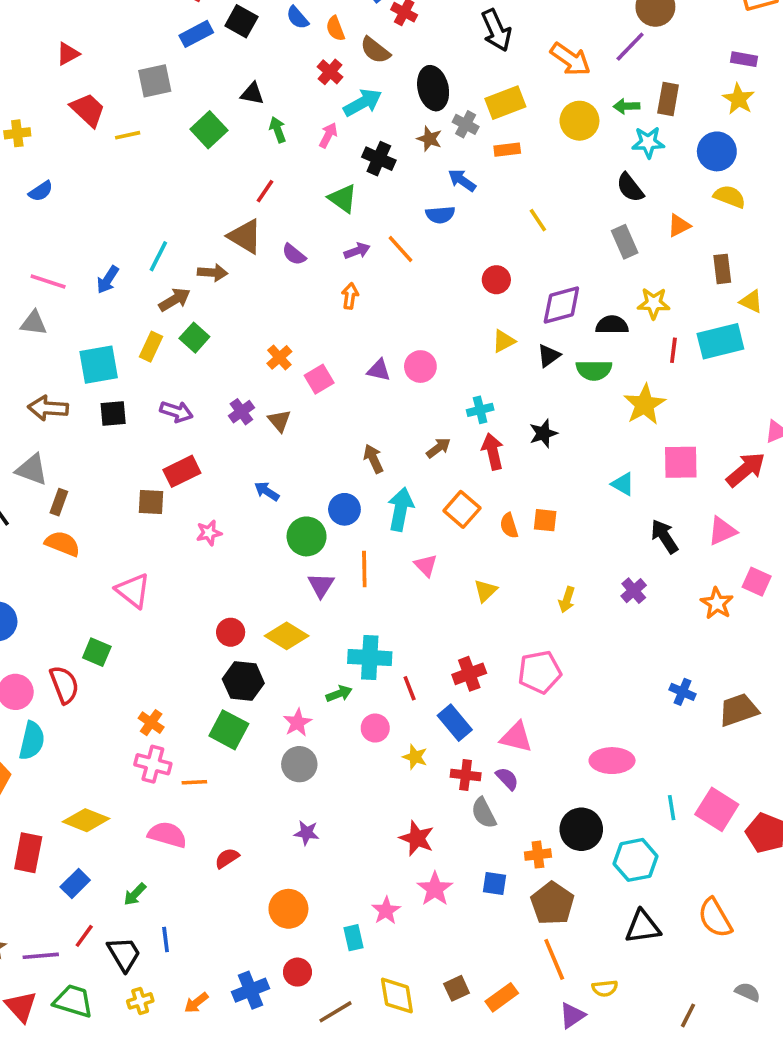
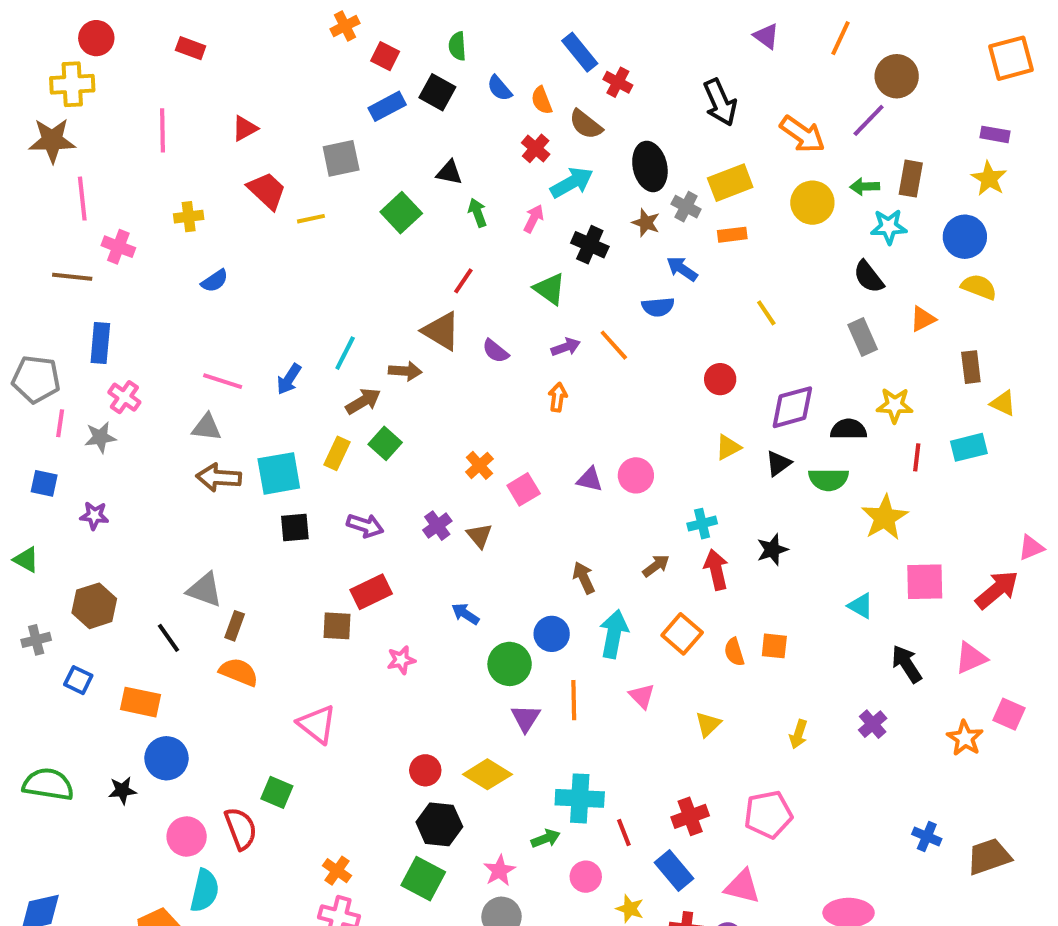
cyan rectangle: (720, 341) -> (969, 447), size x0.7
brown arrow: (48, 408) -> (219, 477), moved

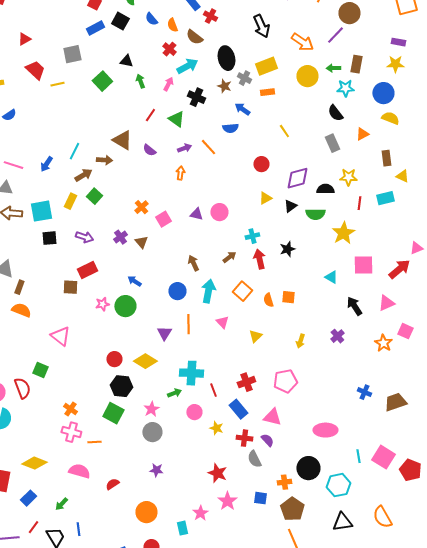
yellow star: (989, 179) -> (395, 64), turned -30
red line: (463, 281) -> (150, 115), moved
green circle: (510, 664) -> (125, 306), moved

